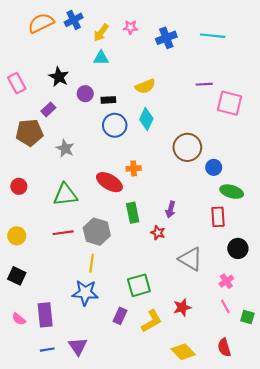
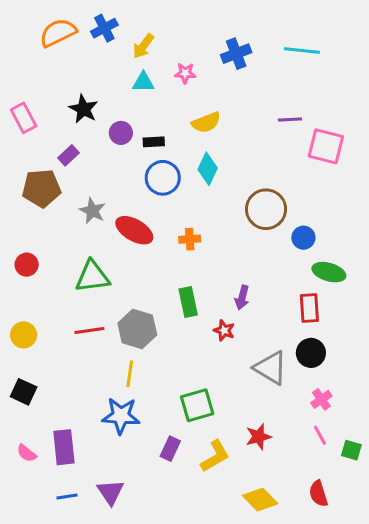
pink star: (130, 27) -> (185, 73), moved
red ellipse: (109, 182) -> (134, 230), moved
black circle: (238, 248) -> (311, 353), moved

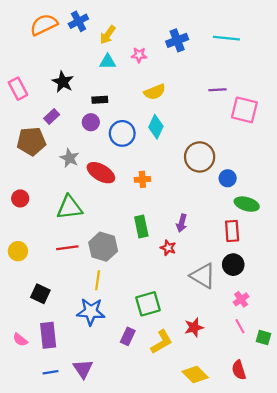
purple circle: (121, 133) -> (91, 122), moved
black rectangle: (154, 142) -> (100, 100), moved
black square: (24, 392) -> (40, 294), moved

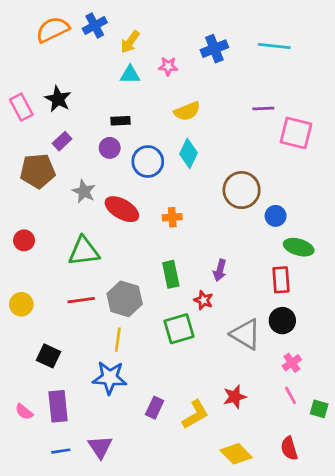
black star: (63, 82) -> (58, 99), moved
green square: (148, 304) -> (179, 329), moved

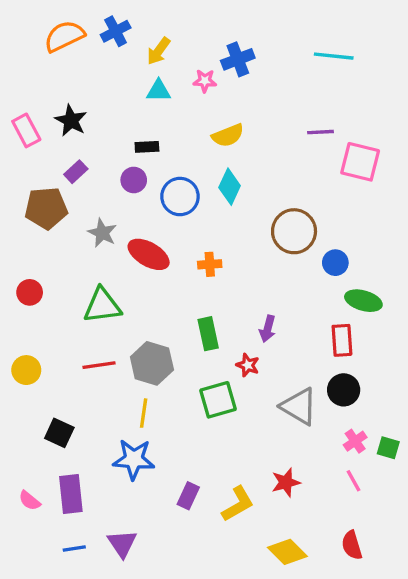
blue cross: (214, 49) -> (238, 59), moved
green square: (319, 409) -> (388, 448), moved

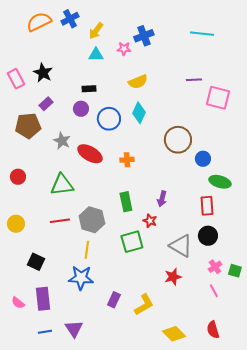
red star: (286, 482) -> (173, 277), moved

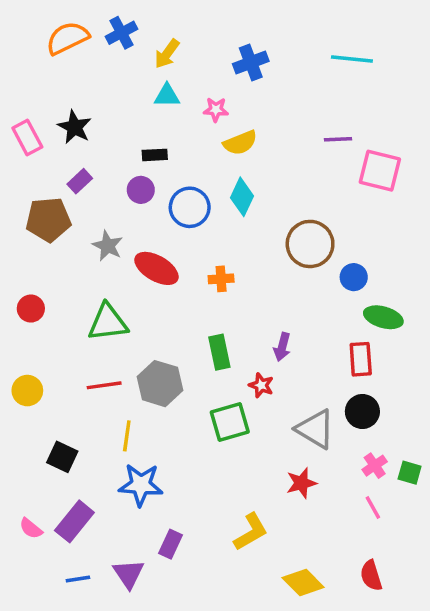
pink star: (124, 49) -> (216, 110), moved
yellow line: (87, 250) -> (127, 436), moved
purple rectangle: (43, 299) -> (74, 521), turned 45
purple rectangle: (114, 300) -> (170, 544), moved

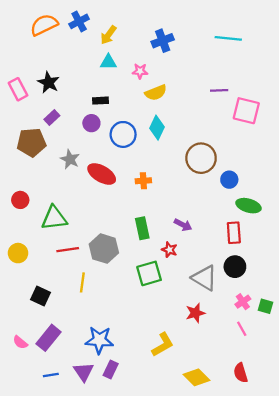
green triangle: (108, 322) -> (54, 218), moved
purple arrow: (282, 347) -> (183, 225), turned -78
blue star: (141, 485) -> (99, 340), moved
purple rectangle: (170, 544) -> (111, 369), moved

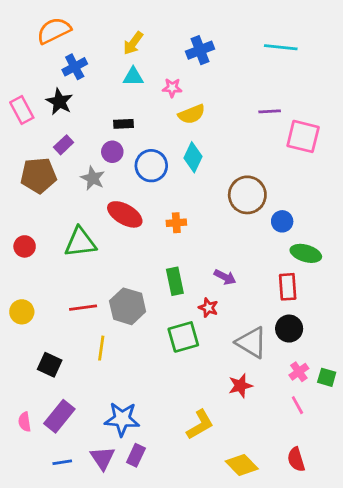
blue cross: (79, 21) -> (75, 67), moved
gray star: (70, 159) -> (93, 178), moved
green triangle: (54, 218) -> (80, 242), moved
pink semicircle: (20, 342) -> (25, 422), turned 42

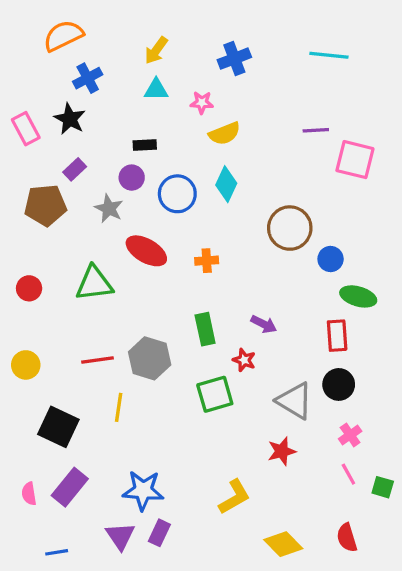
black square: (50, 365) -> (58, 427), size x1.4
green square: (327, 377) -> (383, 487), moved
blue line: (62, 462) -> (57, 552), moved

